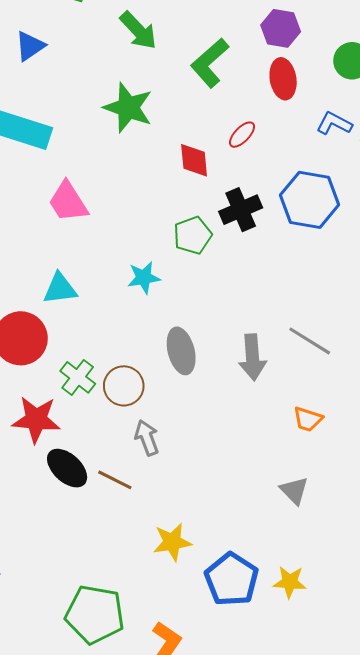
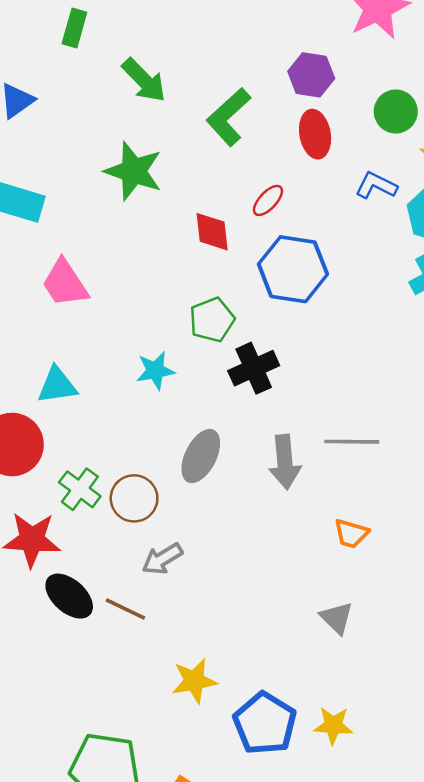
blue hexagon: (310, 200) -> (293, 269), moved
black cross: (241, 210) -> (254, 368), moved
gray line: (310, 341) -> (352, 442), turned -30
gray ellipse: (181, 351) -> (201, 456), turned 42
gray arrow: (147, 438) -> (162, 559), turned -100

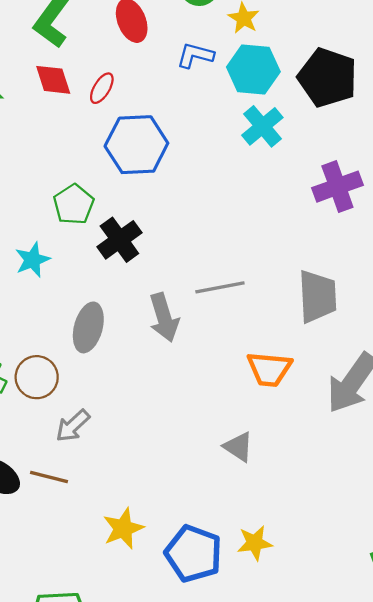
red diamond: (212, 232) -> (53, 80), moved
orange trapezoid: (351, 534) -> (269, 369), moved, size x1.4

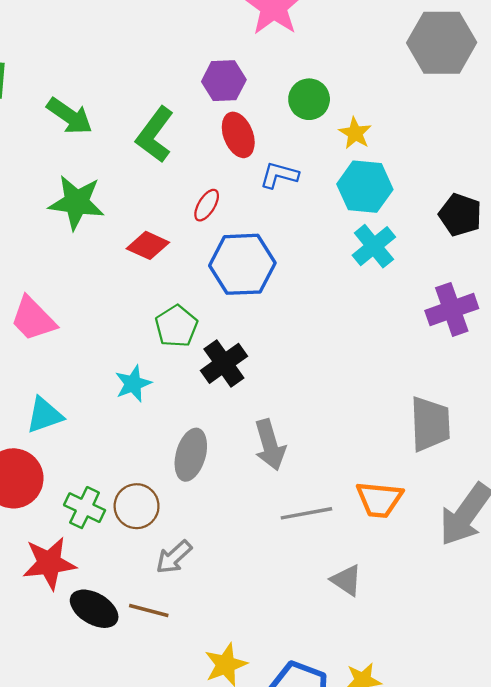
blue L-shape: (195, 55) -> (279, 175), moved
black pentagon: (328, 77) -> (460, 215), moved, size x0.7
red diamond: (53, 80) -> (148, 245), moved, turned -48
gray line: (220, 287) -> (306, 513), moved

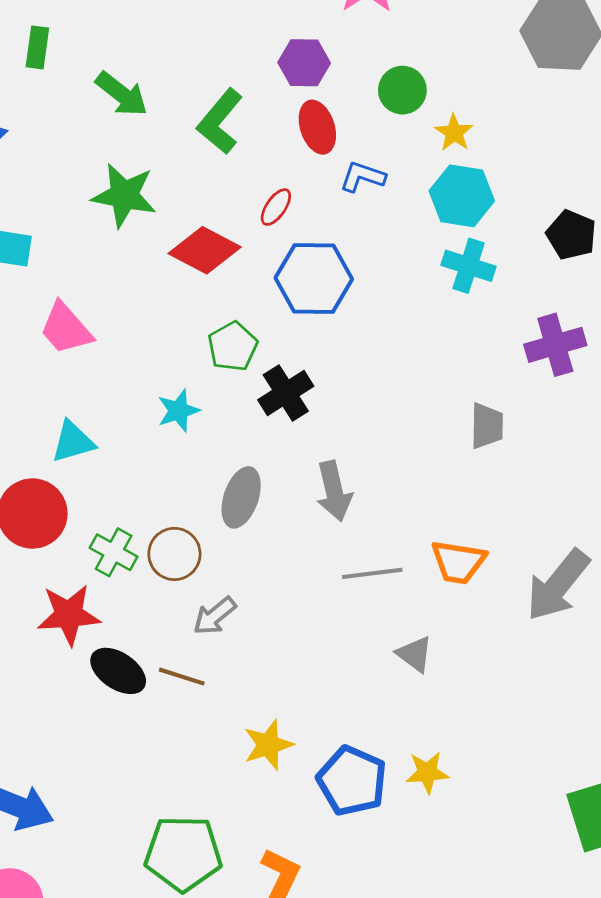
red diamond: (148, 245) -> (205, 250), size x1.4
cyan cross: (374, 246) -> (469, 266), turned -36
gray trapezoid: (430, 424) -> (487, 426), moved, size x0.7

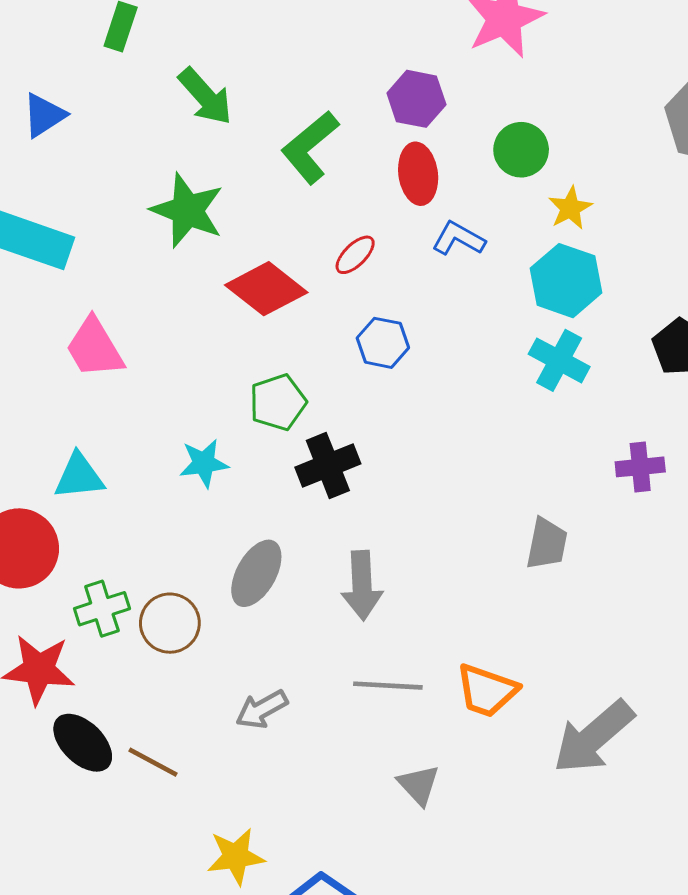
blue hexagon: (314, 279) -> (383, 343), size x0.6
purple cross: (555, 345) -> (640, 467), size x0.7
green cross: (114, 552) -> (102, 609), turned 33
gray arrow: (215, 616) -> (262, 709), moved

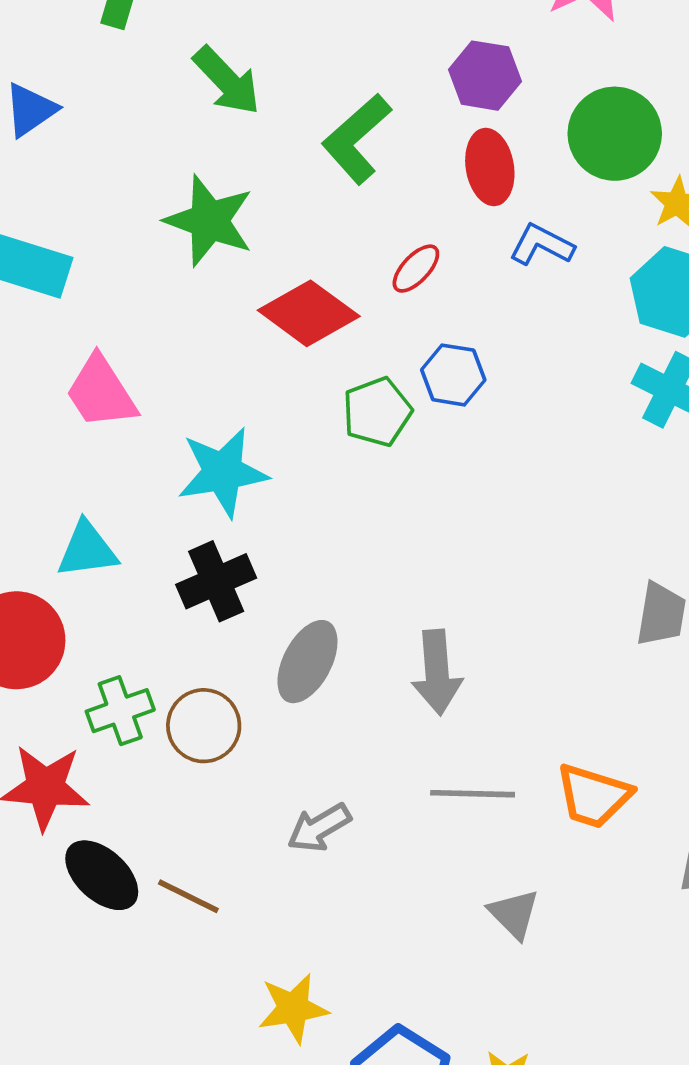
green circle: (521, 150) -> (615, 134), size x1.4
green pentagon: (278, 402) -> (377, 412), moved
cyan star: (204, 463) -> (223, 472), moved, size x1.5
black cross: (328, 465) -> (216, 581), moved

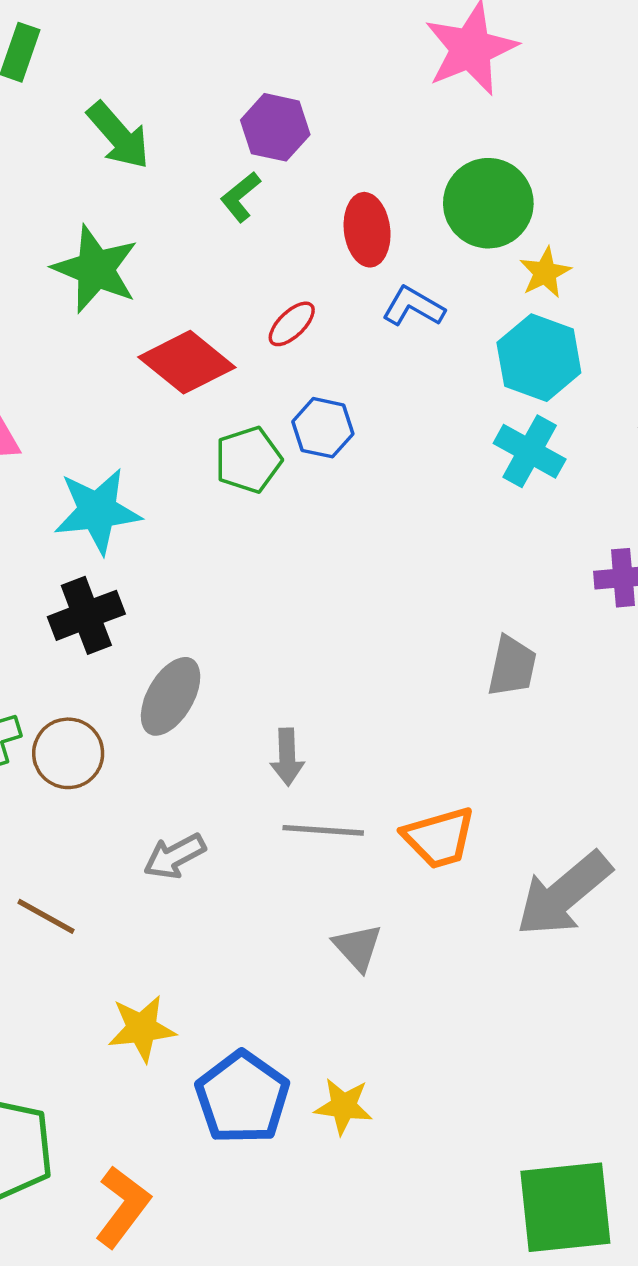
purple hexagon: (485, 76) -> (275, 127), moved
green L-shape: (357, 139) -> (240, 197), size x0.6
gray arrow: (437, 672) -> (287, 757), moved, size x0.7
orange trapezoid: (593, 796) -> (439, 838), turned -36

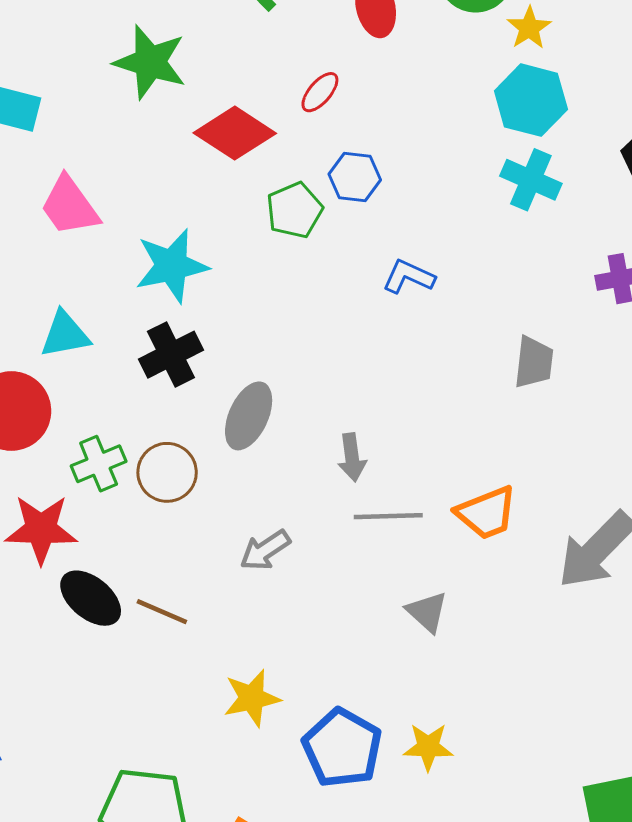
blue L-shape: (413, 307) -> (409, 277), moved

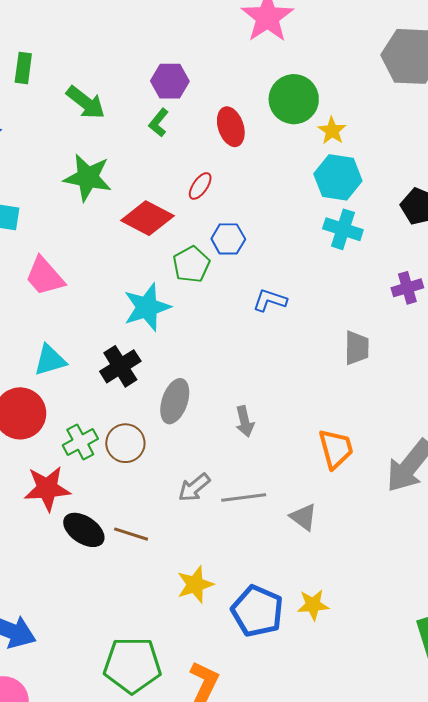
cyan star: (172, 266) -> (147, 307), moved
orange trapezoid: (487, 513) -> (336, 449), turned -78
gray line: (388, 516) -> (244, 497), moved

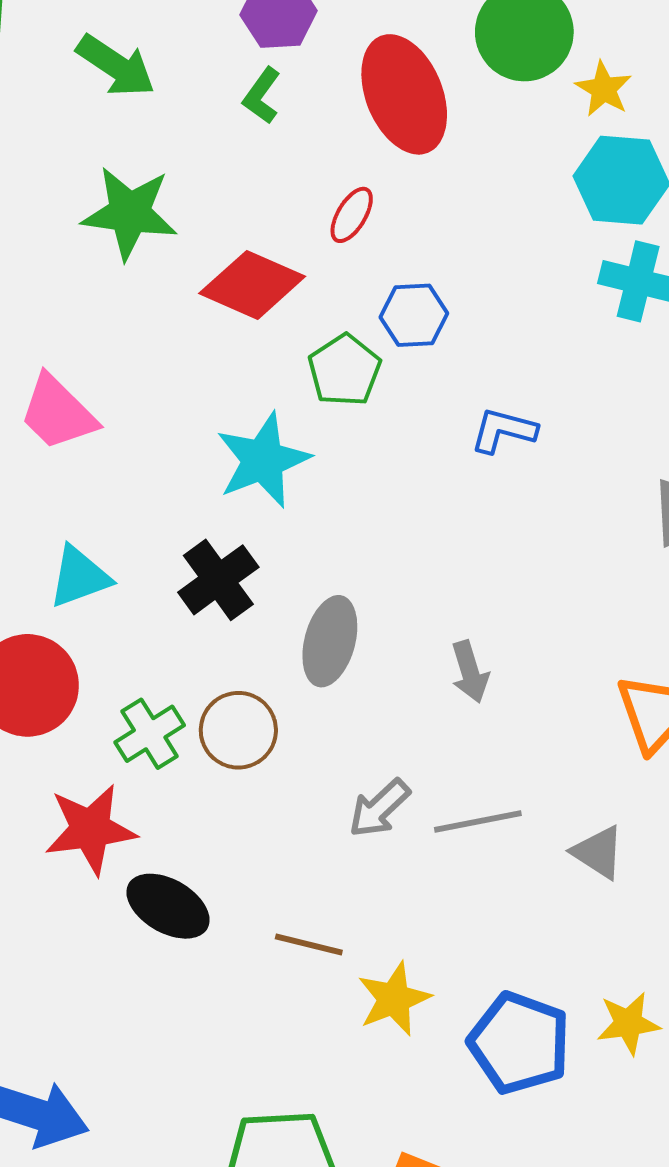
red ellipse: (231, 127) -> (404, 94), size x1.5
brown line: (131, 534) -> (309, 945), moved

